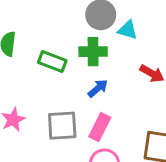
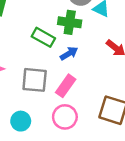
green rectangle: (52, 62) -> (43, 37), moved

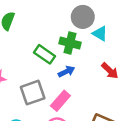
gray square: (35, 80) -> (33, 93), turned -30

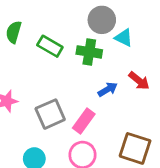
green rectangle: (44, 54) -> (50, 46), moved
blue arrow: (66, 71) -> (108, 89), moved

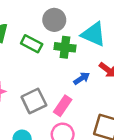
gray circle: (102, 20) -> (54, 20), moved
cyan triangle: (124, 38) -> (94, 34), size x1.6

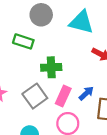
green cross: (65, 47) -> (51, 67), moved
blue arrow: (82, 78) -> (86, 93), moved

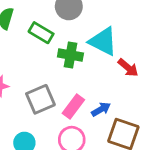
cyan triangle: (81, 22) -> (103, 41), moved
green cross: (51, 67) -> (70, 55), moved

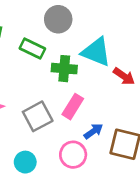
pink rectangle: (73, 106) -> (73, 107), moved
blue arrow: (101, 109) -> (93, 131), moved

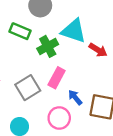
green cross: (64, 69) -> (48, 46), turned -30
blue arrow: (93, 131) -> (75, 97), turned -91

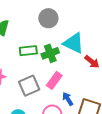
green rectangle: (20, 31) -> (28, 51), moved, turned -36

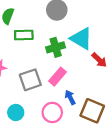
green rectangle: (28, 51) -> (24, 35), moved

